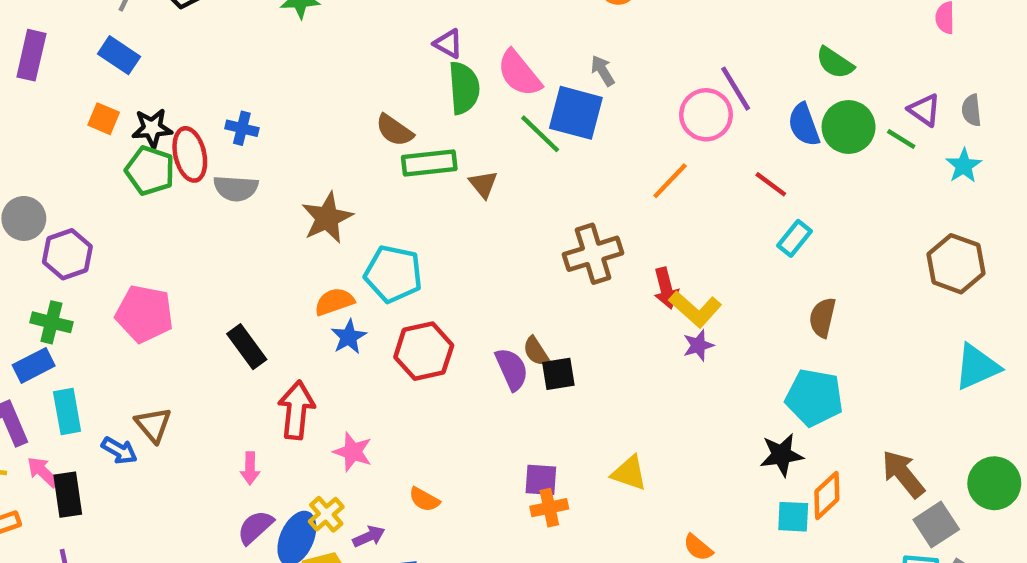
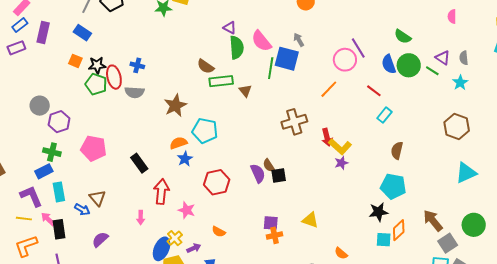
green line: (540, 134) -> (271, 68), turned 55
red hexagon: (424, 351) -> (217, 182), moved
purple semicircle: (255, 527) -> (100, 239), moved

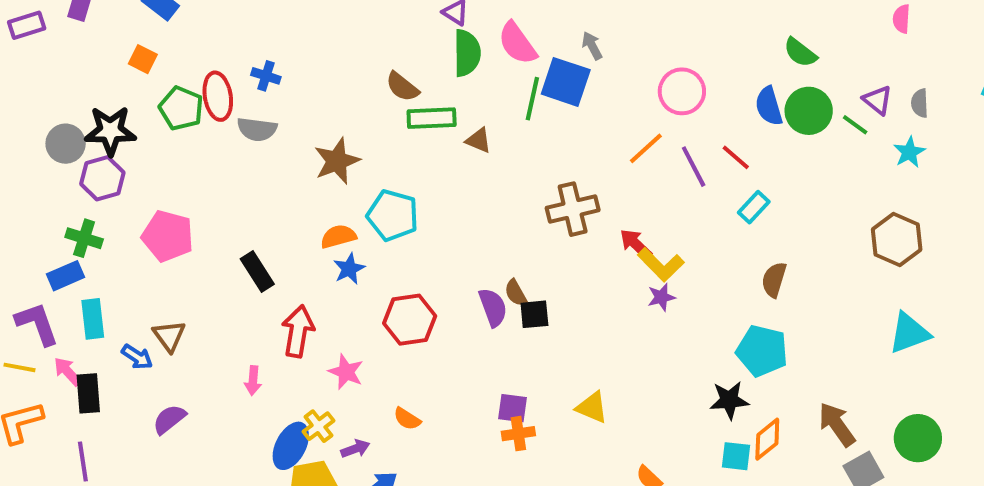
purple line: (358, 48) -> (694, 167), moved
black star: (97, 65) -> (110, 131), moved, size x1.4
brown triangle: (245, 91) -> (479, 140), turned -32
red arrow: (327, 137) -> (636, 244), turned 144

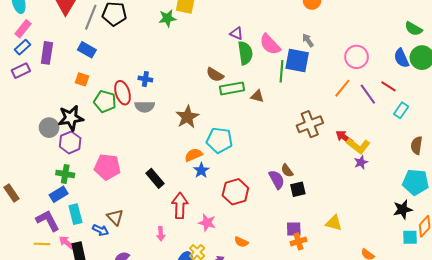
black square: (534, 314) -> (298, 189), moved

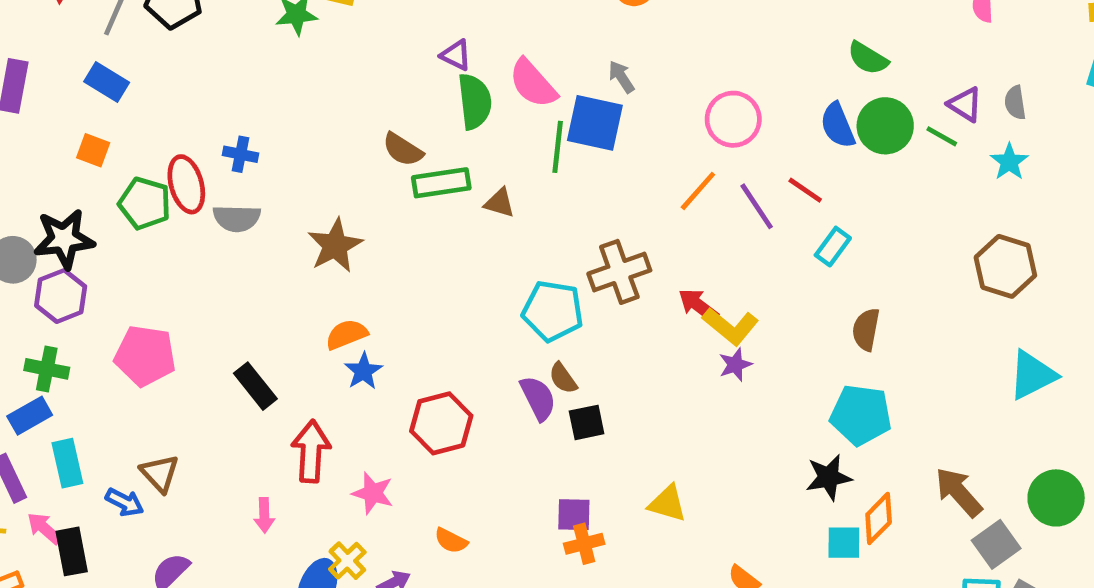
cyan pentagon: (219, 140) -> (553, 311), moved

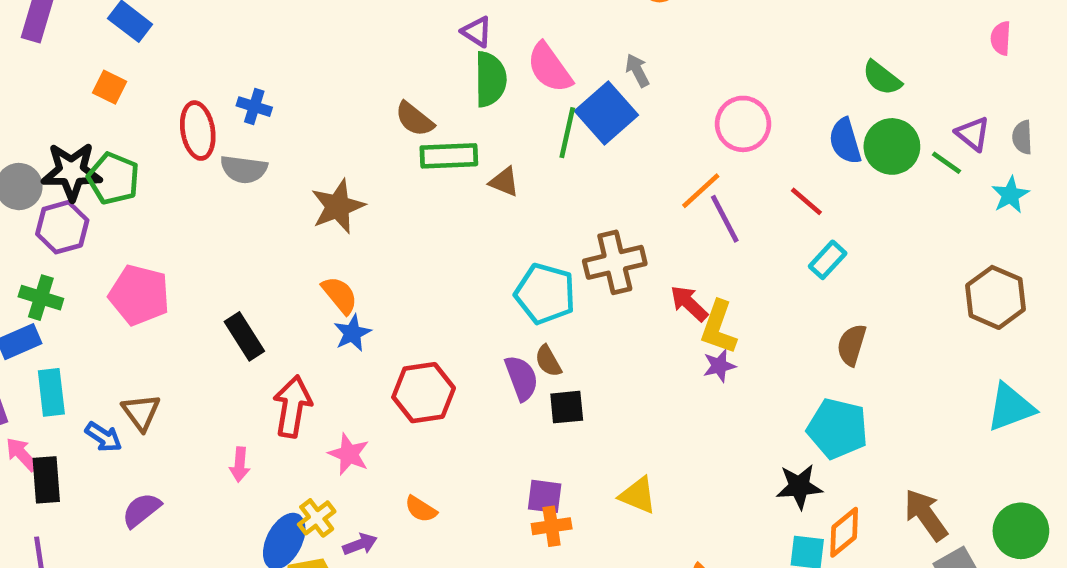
blue square: (595, 123) -> (606, 113), turned 30
green pentagon: (145, 203) -> (113, 178), moved
purple line: (757, 206) -> (725, 219), moved
yellow L-shape: (730, 326) -> (718, 327), turned 64
orange semicircle: (347, 334) -> (340, 295), turned 66

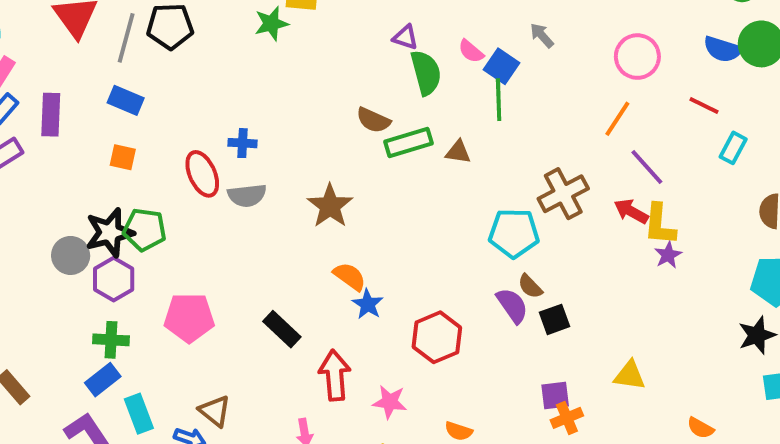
pink semicircle: (550, 68) -> (471, 51), size x0.6
blue square: (606, 113) -> (502, 66), moved, size x0.7
blue semicircle: (845, 141) -> (723, 49), turned -42
purple line: (725, 219) -> (647, 167), moved

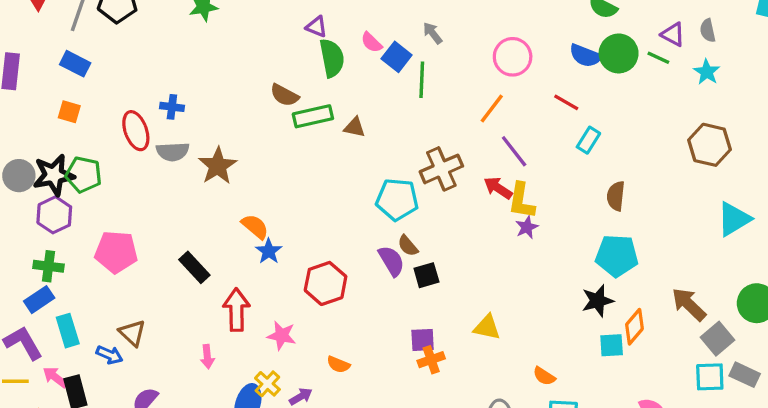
green line: (499, 100) -> (422, 80), moved
brown star: (330, 206) -> (218, 166), moved
gray circle: (71, 255) -> (19, 176), moved

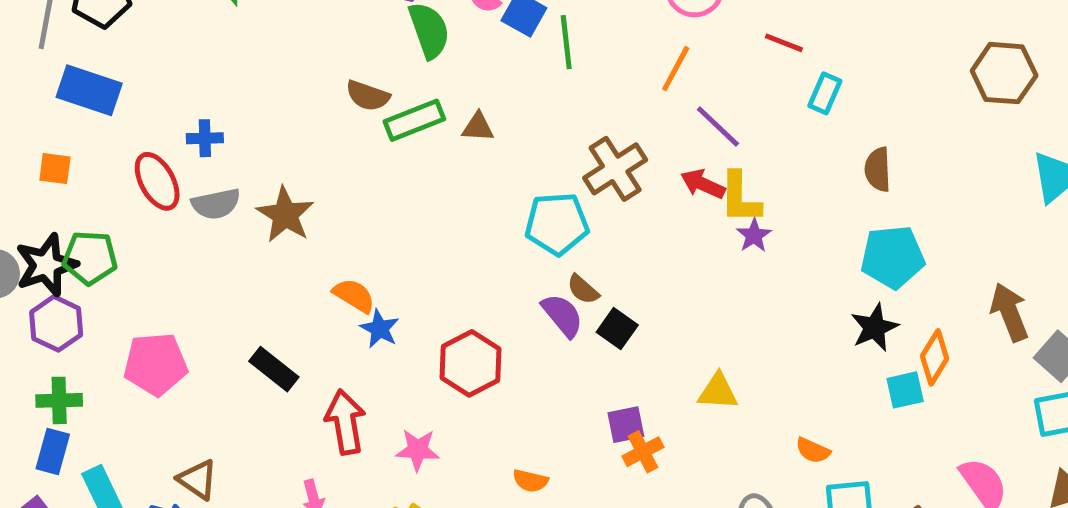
blue rectangle: (75, 64) -> (89, 90), moved, size x1.4
black square: (426, 275) -> (617, 329), turned -30
blue rectangle: (39, 300) -> (53, 452), turned -32
brown arrow: (689, 304) -> (1009, 312), turned 33
orange semicircle: (338, 364) -> (530, 481), moved

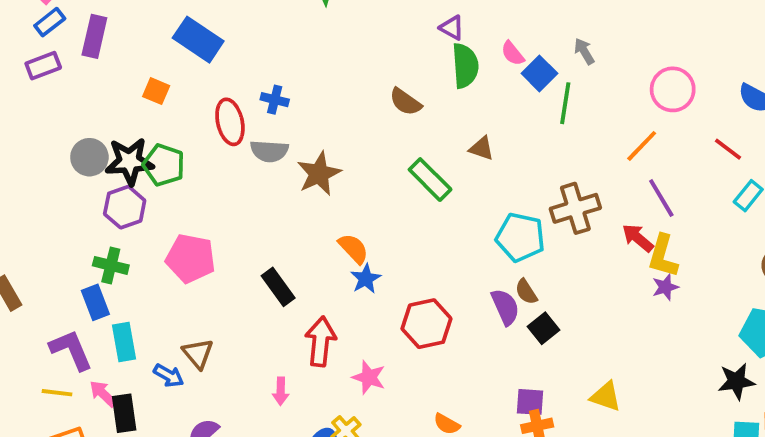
green rectangle: (414, 120) -> (430, 180), moved, turned 51
blue rectangle: (53, 452) -> (95, 302), turned -52

